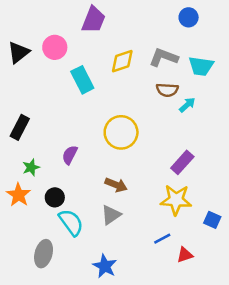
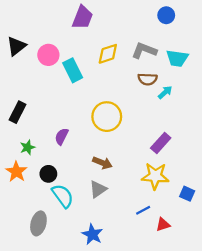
pink circle: (55, 47) -> (48, 55), moved

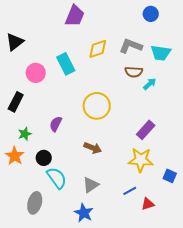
pink circle: (48, 55) -> (36, 73), moved
gray triangle: (98, 189) -> (91, 185), moved

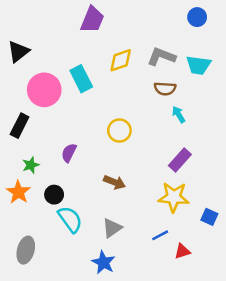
blue circle: (151, 14) -> (197, 17), moved
pink circle: (36, 73) -> (44, 90), size x1.4
cyan arrow: (150, 84) -> (179, 114), moved, turned -80
yellow circle: (97, 106) -> (119, 131), size x0.7
gray ellipse: (35, 203) -> (26, 250), moved

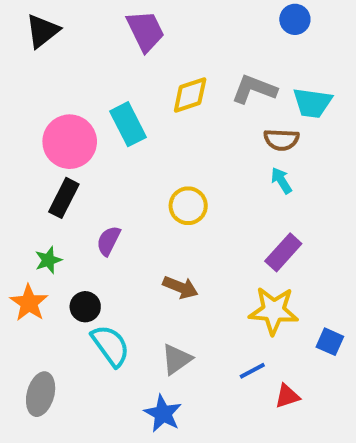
blue circle: (197, 17) -> (295, 19), moved
purple trapezoid: (92, 20) -> (145, 31), turned -48
black triangle: (18, 52) -> (42, 31), moved
brown semicircle: (165, 89) -> (281, 140), moved
black rectangle: (20, 126) -> (64, 198), moved

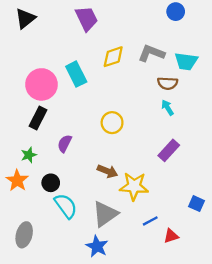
yellow star: (274, 311) -> (134, 186), moved
gray triangle: (176, 359) -> (105, 214), size x1.4

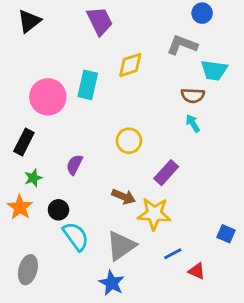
gray L-shape: (151, 53) -> (182, 45), moved
cyan rectangle: (76, 74) -> (88, 85), turned 40
black rectangle: (38, 118) -> (24, 142), moved
purple rectangle: (169, 150) -> (166, 173), moved
red triangle: (171, 236) -> (197, 271), turned 42

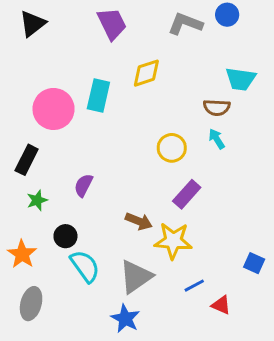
gray L-shape: (182, 45) -> (185, 24), moved
yellow circle: (129, 141) -> (172, 148), moved
orange star: (20, 207) -> (22, 254), moved

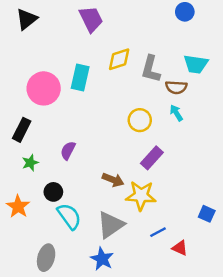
gray L-shape: (185, 24) -> (151, 69), moved, turned -96
gray ellipse: (31, 304) -> (46, 258), moved

